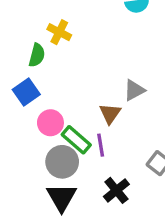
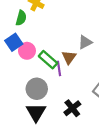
pink circle: (50, 123) -> (27, 51), moved
green rectangle: (76, 140) -> (48, 60), moved
purple line: (101, 145) -> (59, 68), moved

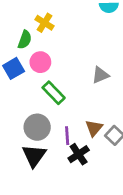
pink circle: (27, 51) -> (40, 62), moved
brown triangle: (69, 57) -> (94, 128), moved
purple line: (59, 68) -> (67, 136), moved

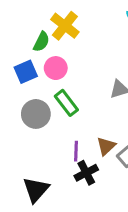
yellow cross: (44, 23) -> (65, 26), size x1.4
gray circle: (37, 127) -> (36, 114), moved
black triangle: (34, 156) -> (36, 190), moved

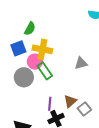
yellow cross: (65, 26) -> (42, 49), moved, turned -30
pink circle: (56, 68) -> (35, 62), moved

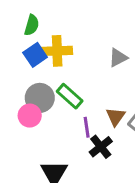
blue square: (18, 48) -> (35, 55), moved
pink circle: (35, 62) -> (30, 116), moved
green rectangle: (45, 71) -> (70, 96), moved

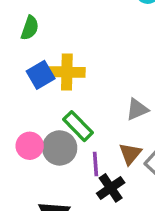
green semicircle: (32, 25) -> (30, 28), moved
gray triangle: (118, 58) -> (137, 109), moved
gray circle: (40, 98) -> (60, 148), moved

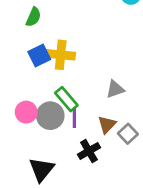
purple line: (96, 164) -> (74, 118), moved

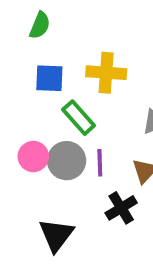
yellow cross: (61, 55) -> (106, 73), moved
blue square: (39, 56) -> (49, 78), turned 30
green rectangle: (66, 99) -> (79, 118), moved

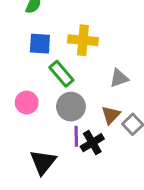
gray circle: (67, 161) -> (71, 107), moved
purple line: (100, 163) -> (76, 136), moved

